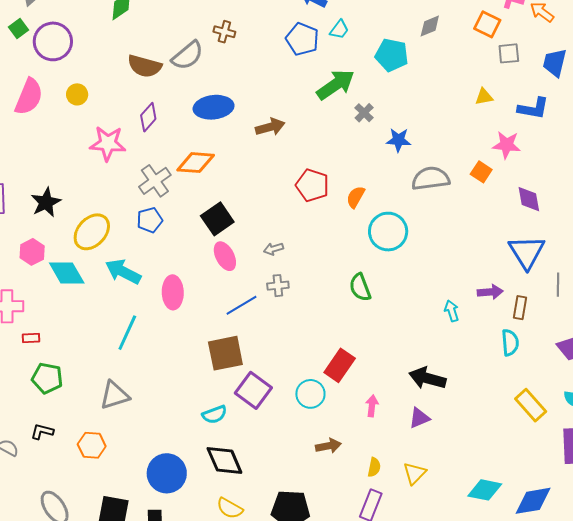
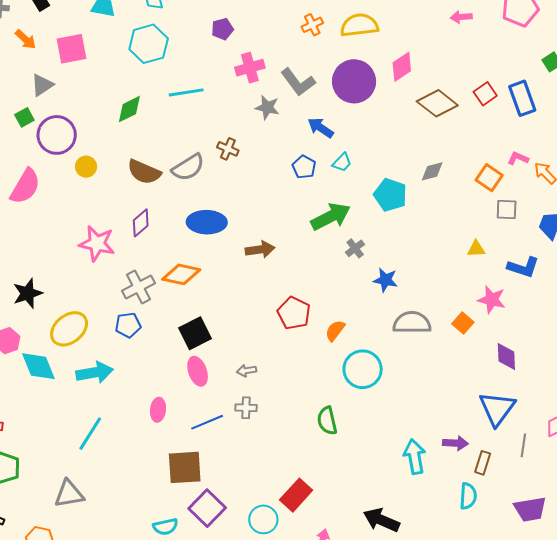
blue pentagon: (302, 39) -> (304, 167), size x0.7
yellow circle: (77, 94) -> (86, 167), moved
cyan arrow: (123, 272) -> (95, 373), turned 135
pink ellipse: (173, 292) -> (158, 410), moved, size x0.7
cyan arrow: (452, 311) -> (415, 457), size x1.6

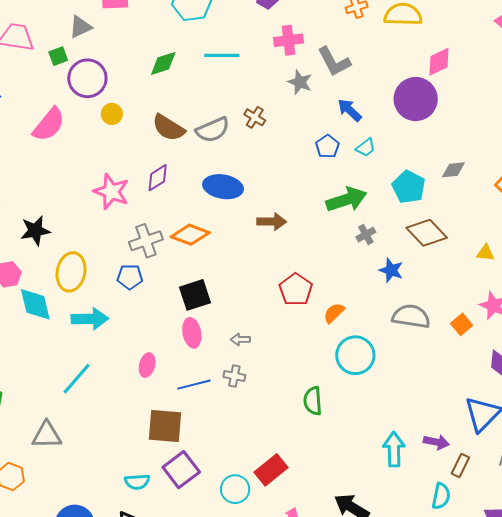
purple circle: (354, 81) -> (416, 99), moved
brown diamond: (437, 103) -> (427, 233), moved
yellow ellipse: (69, 329) -> (71, 272), turned -48

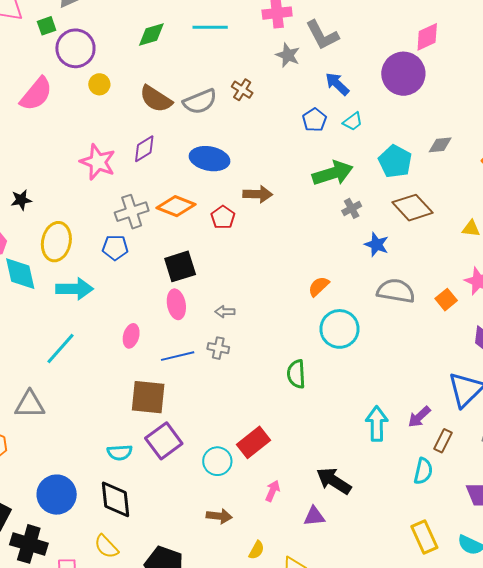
black star: (35, 231) -> (21, 200), size x0.7
red pentagon: (296, 290) -> (223, 217), moved, size x0.7
purple arrow: (436, 442) -> (419, 417), turned 125

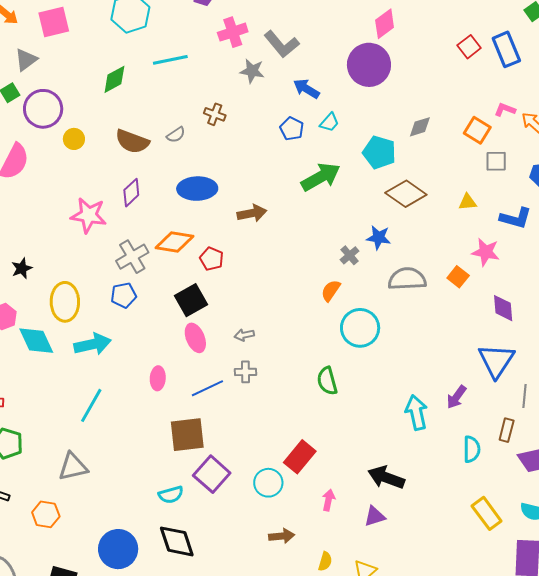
gray semicircle: (200, 102) -> (176, 135), size x0.6
gray cross: (352, 208) -> (350, 255), moved
red pentagon: (223, 217) -> (212, 259), moved
brown rectangle: (443, 441) -> (507, 430), moved

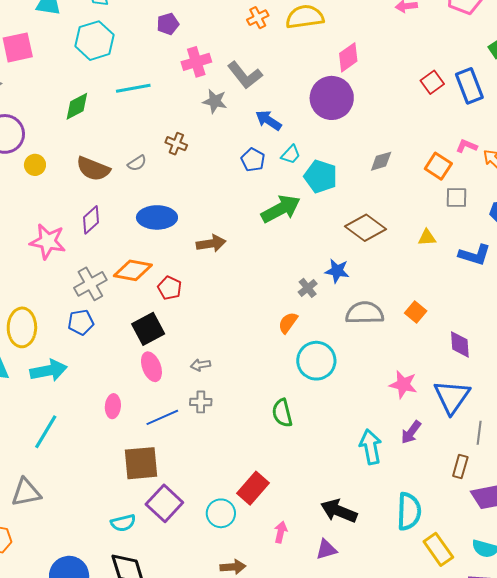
cyan pentagon: (379, 152) -> (321, 176), moved
pink star: (486, 252) -> (403, 385), moved
cyan semicircle: (472, 449) -> (409, 511), moved, size x1.4

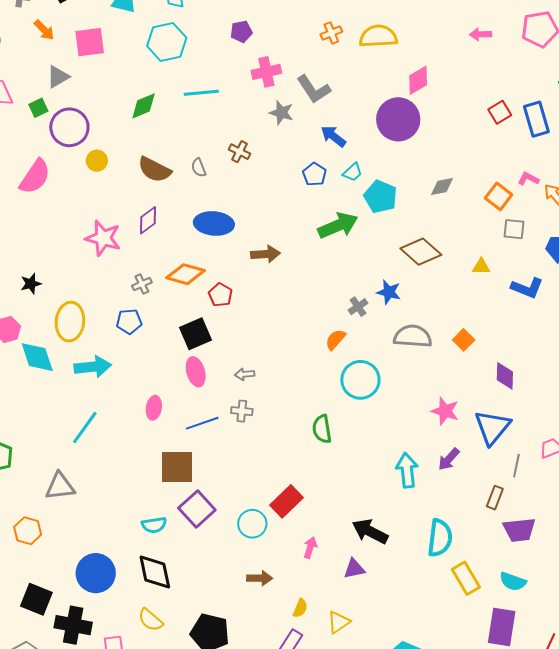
gray semicircle: (137, 163) -> (199, 168), turned 96
gray cross: (90, 284) -> (142, 284), size x0.6

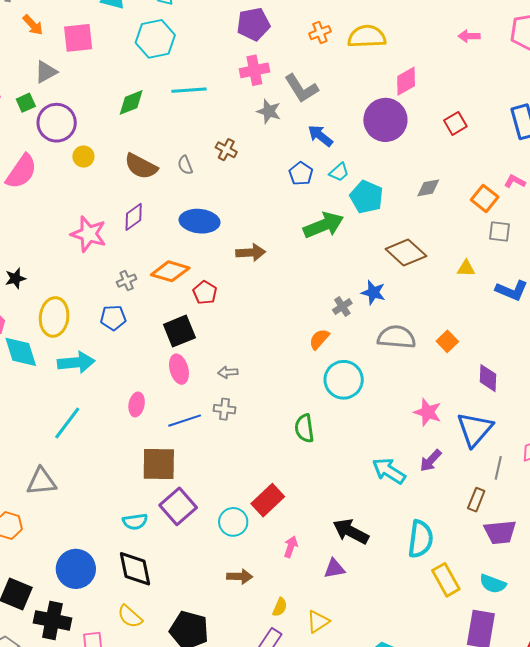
purple pentagon: (241, 32) -> (253, 24), moved, size x1.5
red square: (500, 112) -> (455, 123), moved
cyan arrow: (407, 470) -> (389, 471), turned -52

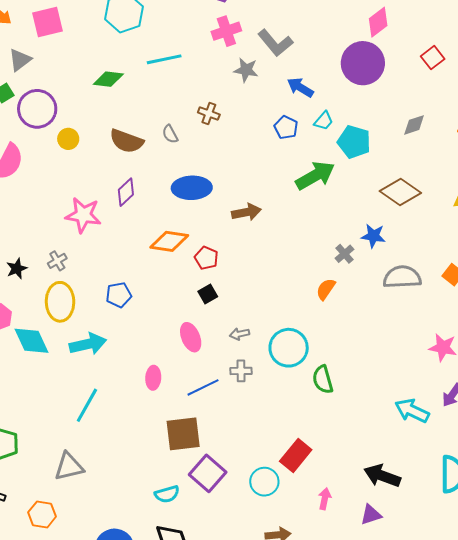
green diamond: (131, 102) -> (108, 79), turned 36
gray cross: (127, 281) -> (57, 261), moved
black square: (179, 331) -> (208, 294), moved, size x0.6
cyan circle: (344, 380) -> (289, 348), moved

